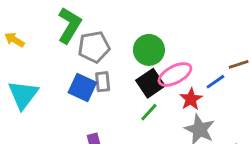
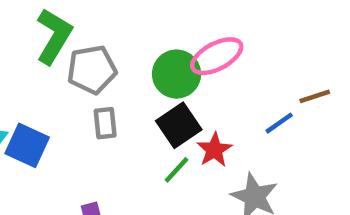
pink ellipse: (175, 74) -> (217, 56), moved
blue square: (82, 87) -> (27, 145), moved
red star: (191, 99) -> (214, 150), moved

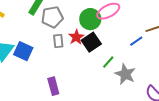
red star: (214, 150) -> (76, 37), moved
green line: (177, 170) -> (108, 62), moved

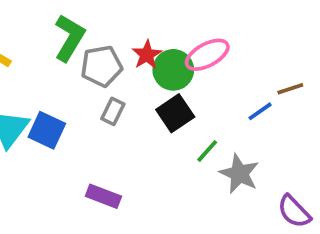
red star: (76, 37) -> (147, 55), moved
gray rectangle: (58, 41) -> (113, 111), turned 32
purple rectangle: (53, 86) -> (103, 196), turned -54

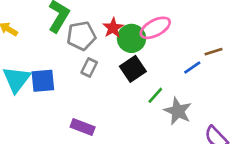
blue square: (47, 130) -> (43, 81), turned -30

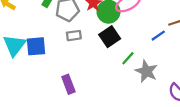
gray rectangle: (89, 67) -> (74, 36), turned 56
purple rectangle: (83, 127) -> (68, 84), turned 48

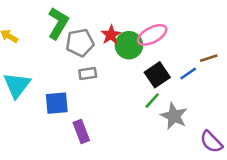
black square: (110, 37) -> (157, 75), moved
blue square: (36, 46) -> (57, 103), moved

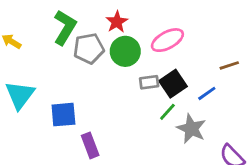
red star: (111, 35) -> (117, 22), moved
green circle: (129, 45) -> (125, 51), moved
gray rectangle: (88, 74) -> (149, 82), moved
blue line: (188, 74) -> (207, 93), moved

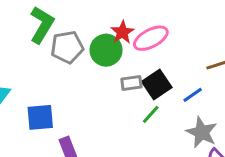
red star: (117, 22) -> (122, 32), moved
gray star: (191, 129) -> (202, 132), moved

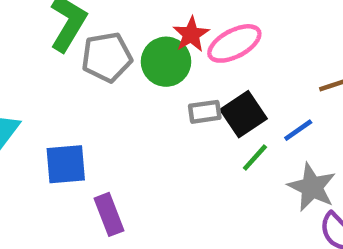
green line: (151, 114) -> (255, 157), moved

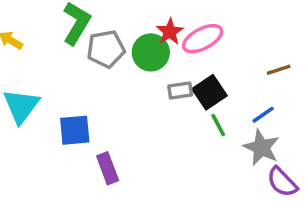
blue line: (298, 130) -> (263, 115), moved
green line: (255, 157) -> (218, 125), turned -70

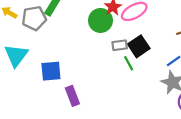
gray pentagon: (106, 49) -> (34, 18), moved
green line: (218, 125) -> (129, 63), moved

